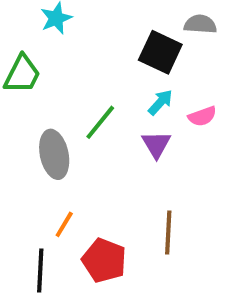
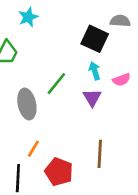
cyan arrow: (160, 102) -> (95, 71), turned -60

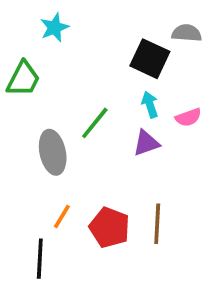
purple triangle: (92, 98) -> (146, 143), turned 42
red pentagon: (59, 172) -> (110, 227), moved

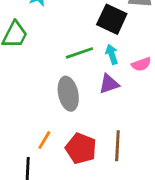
green line: (95, 123) -> (79, 53), moved, turned 32
gray ellipse: (53, 152) -> (68, 94), moved

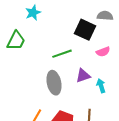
cyan arrow: (112, 54) -> (101, 86), moved
pink semicircle: (141, 64) -> (103, 52), moved

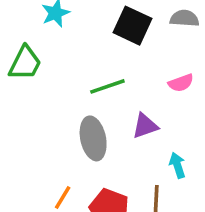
black square: (85, 30) -> (133, 26), moved
cyan arrow: (101, 86) -> (177, 165), moved

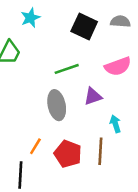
pink semicircle: (181, 83) -> (118, 66), size x1.5

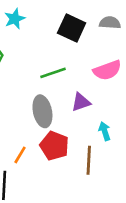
red pentagon: (68, 154) -> (54, 146), moved

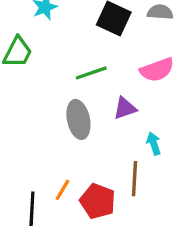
red pentagon: (54, 146) -> (98, 201), moved
orange line: (20, 155) -> (62, 190), moved

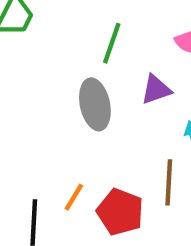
green line: (91, 73) -> (112, 43), turned -52

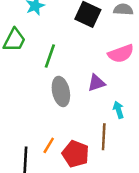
green line: (112, 43) -> (50, 56), moved

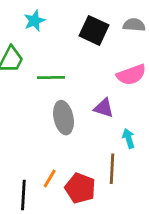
green line: (50, 56) -> (51, 77), turned 70
purple triangle: (96, 83) -> (104, 108), turned 36

